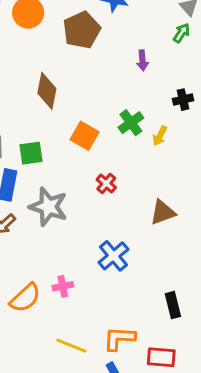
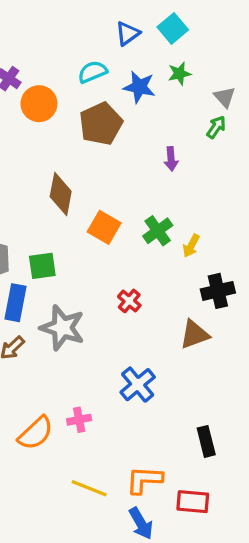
black cross: (183, 100) -> (218, 291), moved, size x1.4
orange square: (85, 136) -> (104, 227), moved

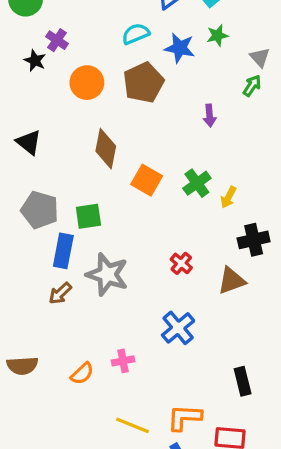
orange circle: (39, 104) -> (87, 83), moved
red cross: (129, 301) -> (181, 263), moved
orange semicircle: (36, 433) -> (82, 373), size x0.7

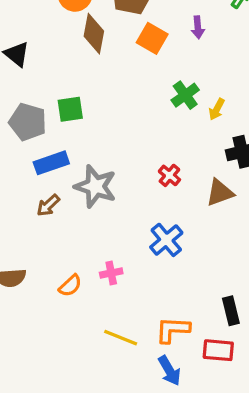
brown diamond: (106, 149) -> (94, 34), moved
orange square: (147, 180) -> (152, 38), moved
green square: (88, 216) -> (70, 109), moved
blue rectangle: (63, 251) -> (51, 163), turned 60
black rectangle: (243, 381) -> (231, 311), moved

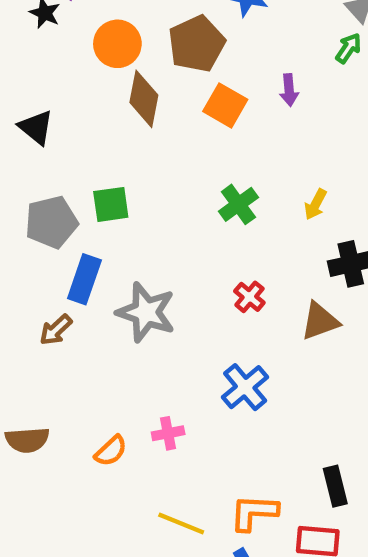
green cross: (185, 95) -> (238, 204), moved
gray pentagon: (28, 122) -> (51, 222), turned -30
blue rectangle: (51, 163) -> (84, 279), turned -52
brown arrow: (48, 205) -> (56, 330), moved

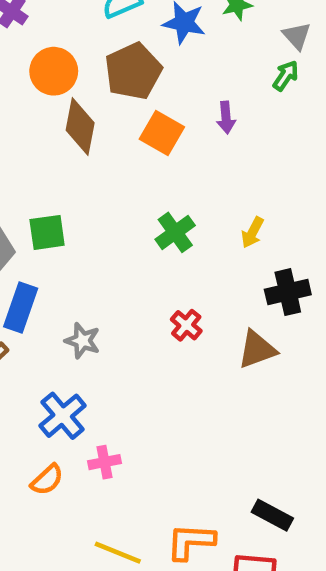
gray star: (146, 312) -> (82, 341), size x0.6
blue cross: (245, 387) -> (63, 416), moved
black rectangle: (335, 486) -> (272, 515), turned -48

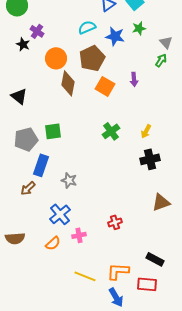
black cross: (288, 292) -> (150, 159), moved
red cross: (186, 325) -> (115, 222), moved, turned 32
brown triangle: (257, 349) -> (161, 202), moved

